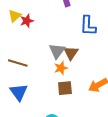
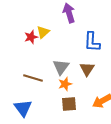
yellow triangle: (15, 16) -> (43, 32), moved
brown triangle: (71, 53) -> (87, 69), moved
brown line: (18, 63) -> (33, 78), moved

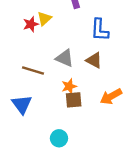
gray triangle: (61, 67) -> (65, 58), turned -42
brown triangle: (87, 69) -> (94, 60), turned -35
orange star: (65, 84) -> (69, 86), moved

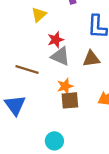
red star: (31, 24) -> (56, 40), moved
brown triangle: (94, 60) -> (91, 59), turned -36

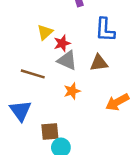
yellow triangle: (39, 15) -> (45, 32), moved
brown square: (70, 100) -> (50, 131), moved

